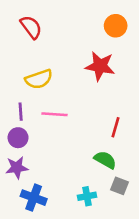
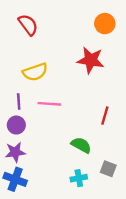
green semicircle: (105, 160) -> (81, 145), moved
blue cross: (34, 198) -> (15, 179), moved

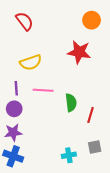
red line: (105, 116) -> (90, 115), moved
green semicircle: (81, 145) -> (71, 103), moved, turned 54
gray square: (108, 169) -> (95, 147), turned -32

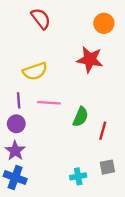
red semicircle: (25, 21) -> (41, 19), moved
green semicircle: (71, 103) -> (81, 117), turned 30
purple star: (13, 133) -> (15, 151), turned -30

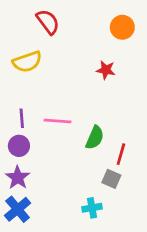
red star: (90, 60) -> (106, 70), size x0.6
yellow semicircle: (35, 71) -> (27, 62), moved
gray square: (107, 167) -> (111, 179), moved, turned 35
blue cross: (15, 178) -> (18, 209), turned 30

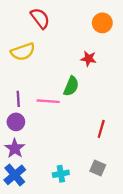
green semicircle: (95, 138) -> (71, 86), moved
gray square: (111, 179) -> (98, 168), moved
cyan cross: (92, 208) -> (61, 174), moved

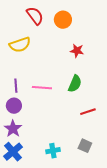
orange circle: (102, 23) -> (63, 20), moved
green semicircle: (71, 86) -> (75, 84), moved
red line: (101, 129) -> (88, 112), turned 56

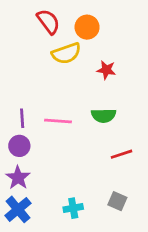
yellow semicircle: (20, 45) -> (66, 53), moved
green semicircle: (75, 84) -> (104, 116), turned 66

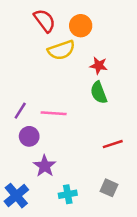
green semicircle: (104, 116) -> (99, 93), moved, turned 70
purple line: (22, 118) -> (20, 111), turned 36
purple circle: (19, 146) -> (29, 136), moved
purple star: (18, 178) -> (45, 166), moved

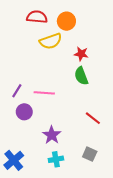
red semicircle: (45, 21) -> (37, 17), turned -48
red line: (113, 144) -> (93, 118), turned 56
purple star: (45, 166) -> (52, 135), moved

